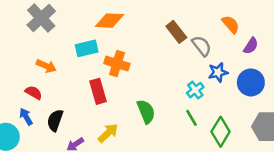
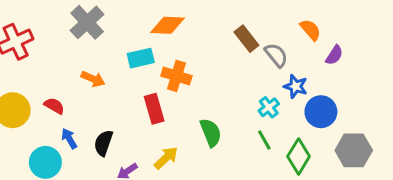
blue star: (218, 72) -> (296, 86), turned 30
blue circle: (251, 82) -> (321, 112), moved
red semicircle: (34, 93) -> (54, 106), moved

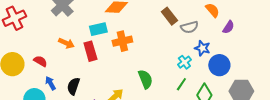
gray semicircle: (276, 55) -> (189, 27), turned 114
orange cross: (176, 76) -> (122, 41), turned -30
red rectangle: (154, 109) -> (90, 51), moved
green line: (264, 140) -> (181, 84), turned 64

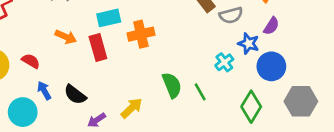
purple semicircle: (228, 27) -> (271, 26), moved
green line: (181, 84) -> (200, 92), moved, turned -64
black semicircle: (73, 86) -> (75, 95), turned -72

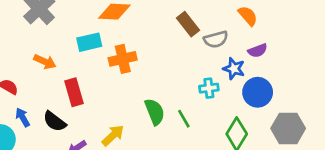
purple semicircle: (271, 26) -> (258, 51), turned 36
red rectangle: (98, 48) -> (74, 92), moved
cyan cross: (224, 62) -> (209, 88), turned 30

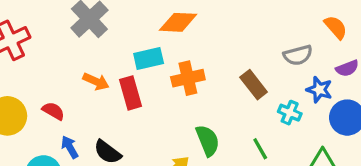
brown rectangle: (188, 24) -> (254, 85), moved
cyan cross: (209, 88) -> (290, 113), turned 30
red rectangle: (74, 92) -> (130, 93), moved
green semicircle: (155, 112) -> (208, 141), moved

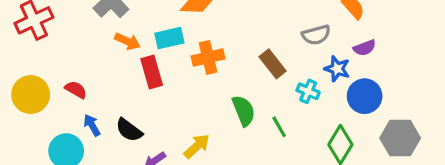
orange arrow: (96, 81) -> (127, 41), moved
green semicircle: (208, 141) -> (244, 111), moved

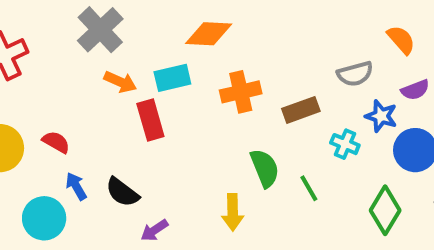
orange cross: (208, 57) -> (241, 92), moved
brown rectangle: (273, 64) -> (301, 110), turned -72
yellow arrow: (197, 146) -> (233, 212), moved, turned 132

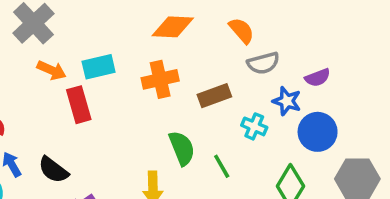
orange diamond: (209, 34) -> (173, 27), moved
orange semicircle: (401, 40) -> (242, 31), moved

